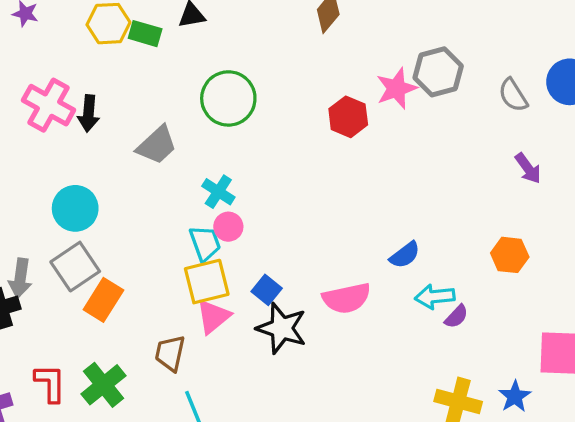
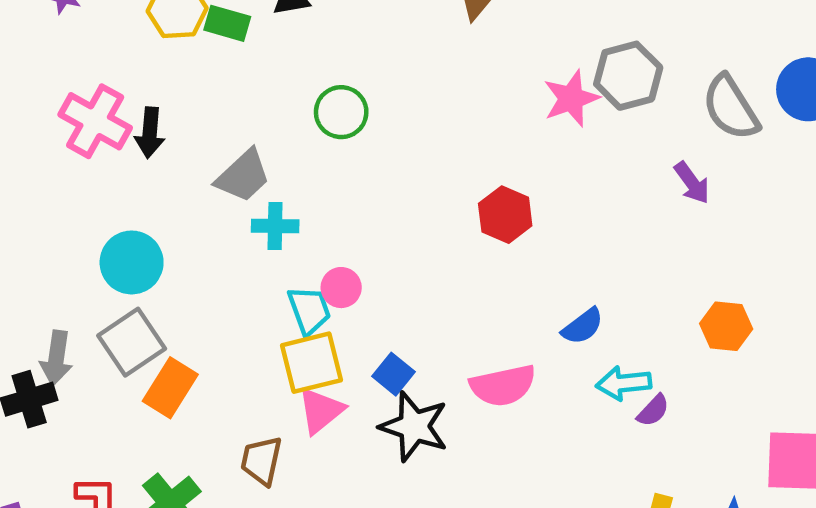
gray semicircle: (513, 95) -> (731, 108), size x1.4
green circle: (228, 98) -> (341, 112), size x0.7
red hexagon: (348, 117) -> (505, 215), moved
purple arrow: (528, 168) -> (692, 183), moved
cyan cross: (218, 192) -> (275, 226), moved, turned -32

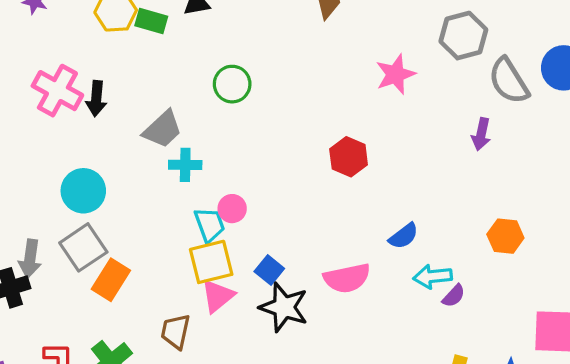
gray hexagon: (628, 76) -> (463, 36), moved
purple arrow: (692, 183) -> (481, 134), turned 48

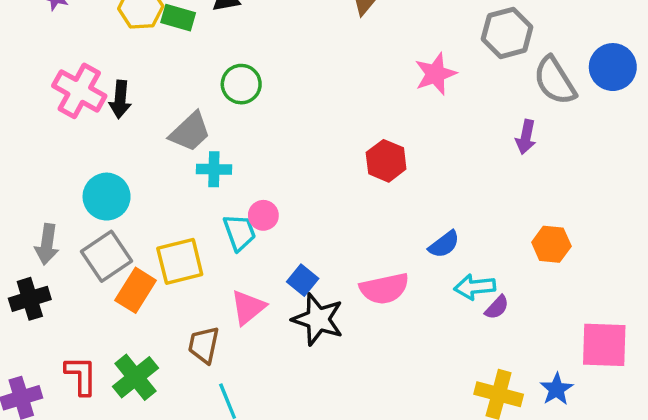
green circle: (232, 84) -> (241, 84), moved
gray arrow: (30, 259) -> (47, 244), moved
yellow square: (211, 262) -> (180, 261), moved

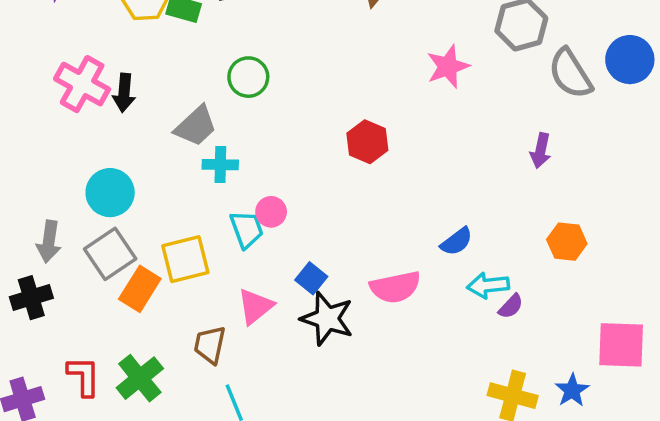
purple arrow: (526, 137) -> (541, 151), moved
red hexagon: (386, 161) -> (367, 142), moved

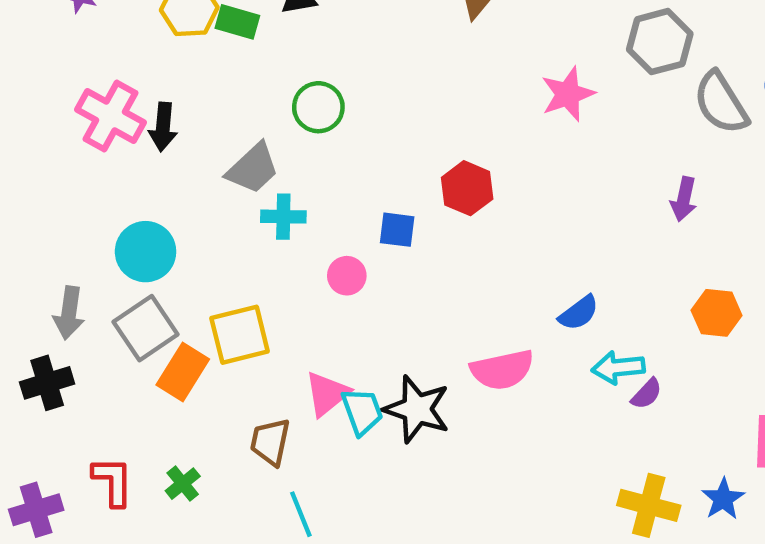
cyan trapezoid: (247, 229) -> (362, 411), moved
blue square: (311, 278) -> (397, 230), moved, turned -32
green cross: (140, 378) -> (183, 484), size x0.6

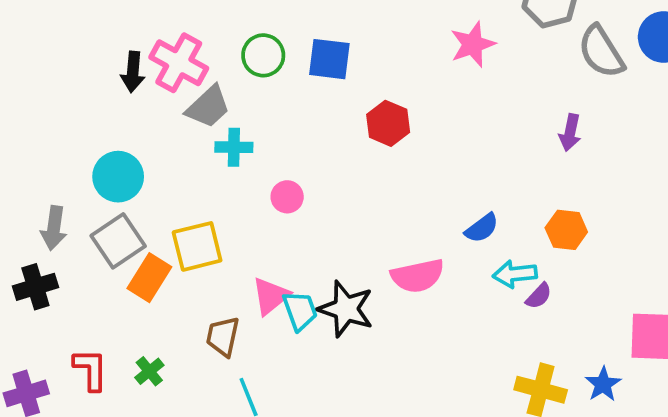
pink cross: (111, 116) -> (179, 63), moved
blue square: (397, 230) -> (329, 59), moved, size x1.4
orange hexagon: (717, 313) -> (566, 230), moved

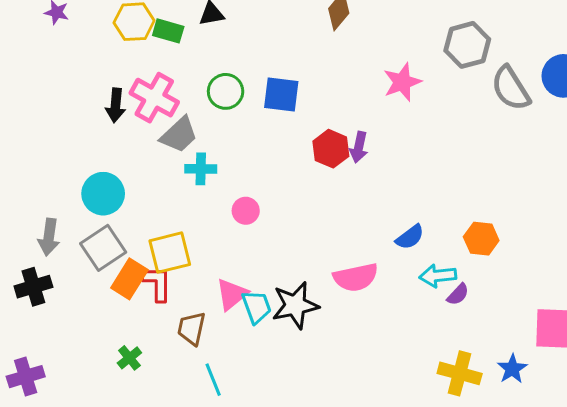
purple arrow: (570, 133) -> (359, 147), moved
black star: (346, 309) -> (295, 305), turned -30
red L-shape: (91, 369) -> (157, 284), moved

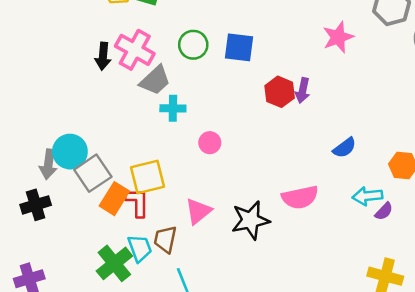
cyan circle: (103, 194) -> (70, 152), moved
blue semicircle: (410, 237) -> (345, 148), moved
cyan trapezoid: (257, 307) -> (140, 248), moved
green cross: (129, 358) -> (114, 263), size x1.8

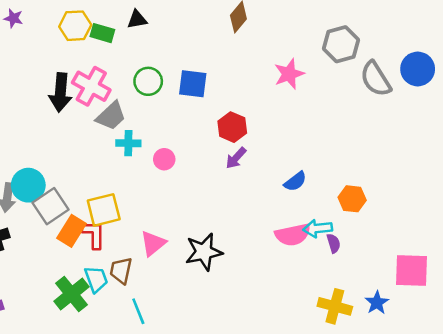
black arrow: (103, 56) -> (60, 92), size x1.4
purple arrow: (303, 91) -> (236, 158), moved, turned 30
pink circle: (210, 143) -> (164, 159), moved
pink semicircle: (300, 197) -> (293, 235), moved
purple semicircle: (384, 211) -> (334, 243), turned -60

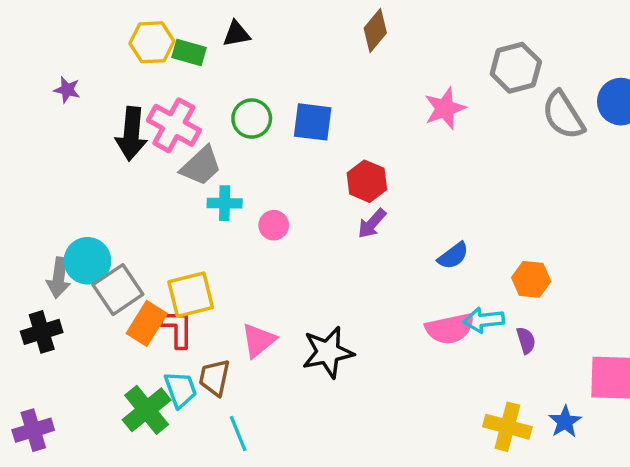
purple star: (13, 18) -> (67, 90), moved
purple semicircle: (334, 243) -> (526, 340), moved

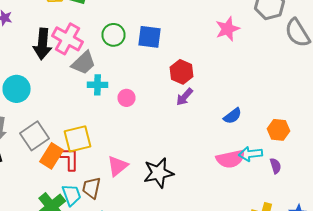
cyan circle: (87, 261) -> (16, 89), moved

